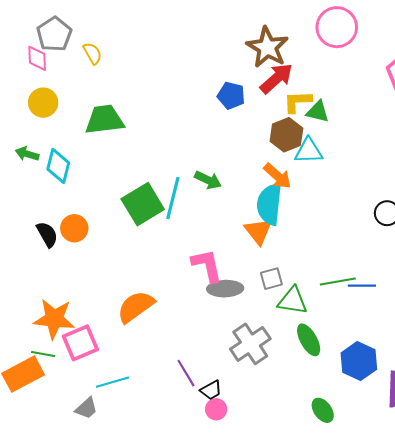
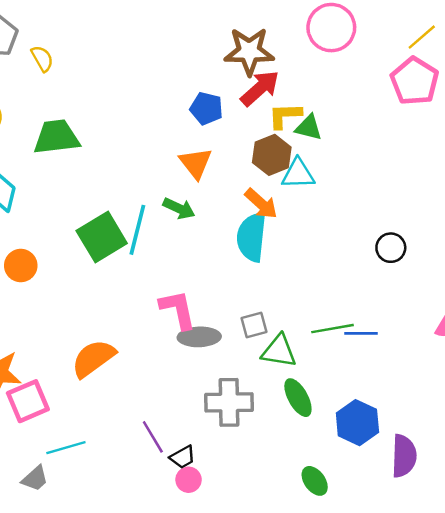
brown star: (267, 47) -> (249, 51), turned -30
orange triangle: (258, 231) -> (196, 163), moved
gray cross: (250, 344) -> (229, 402), turned 33

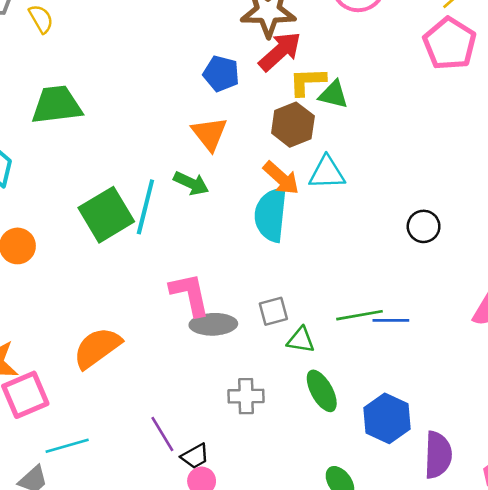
cyan triangle: (298, 174) -> (327, 173), moved
green triangle: (279, 351) -> (301, 340), size x0.7
gray cross: (229, 402) -> (246, 396), size x0.7

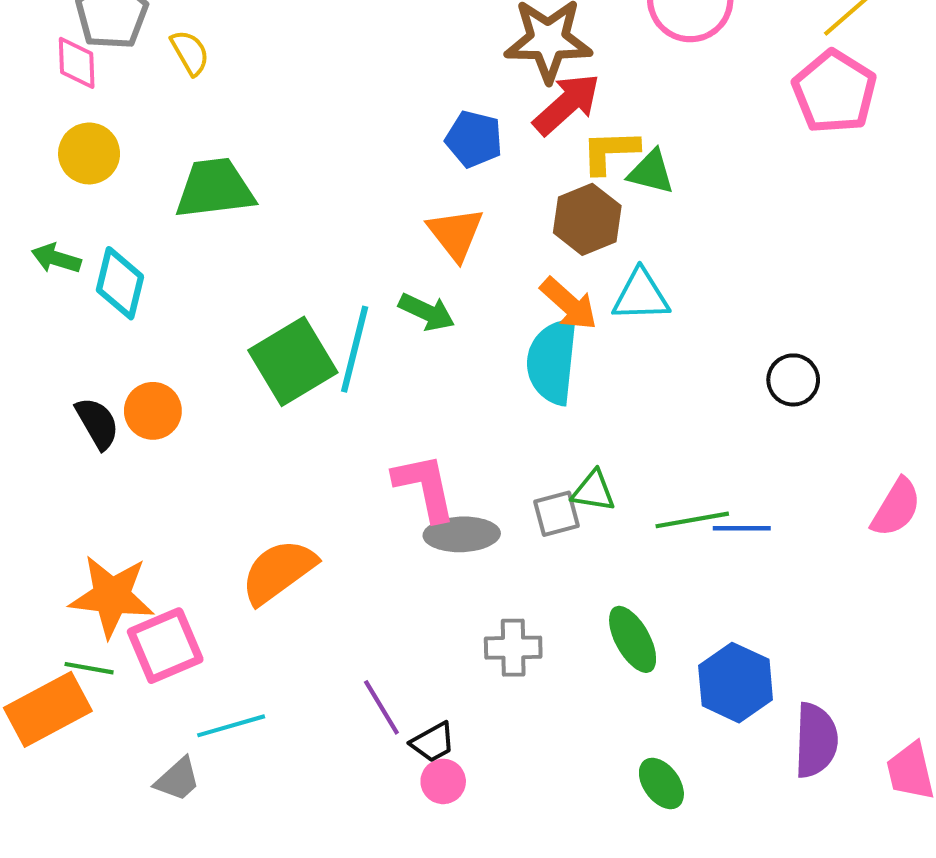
green triangle: (301, 340) -> (593, 491), moved

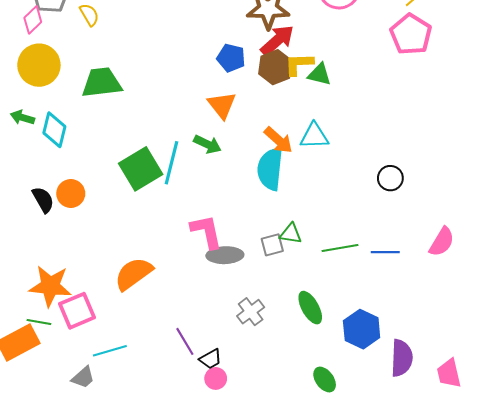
pink diamond: (77, 63) -> (33, 20), turned 48
yellow circle: (89, 153) -> (39, 65), size x1.4
brown hexagon: (587, 219) -> (275, 67), moved
blue line: (742, 528) -> (385, 252), moved
gray cross: (513, 648) -> (251, 312), turned -36

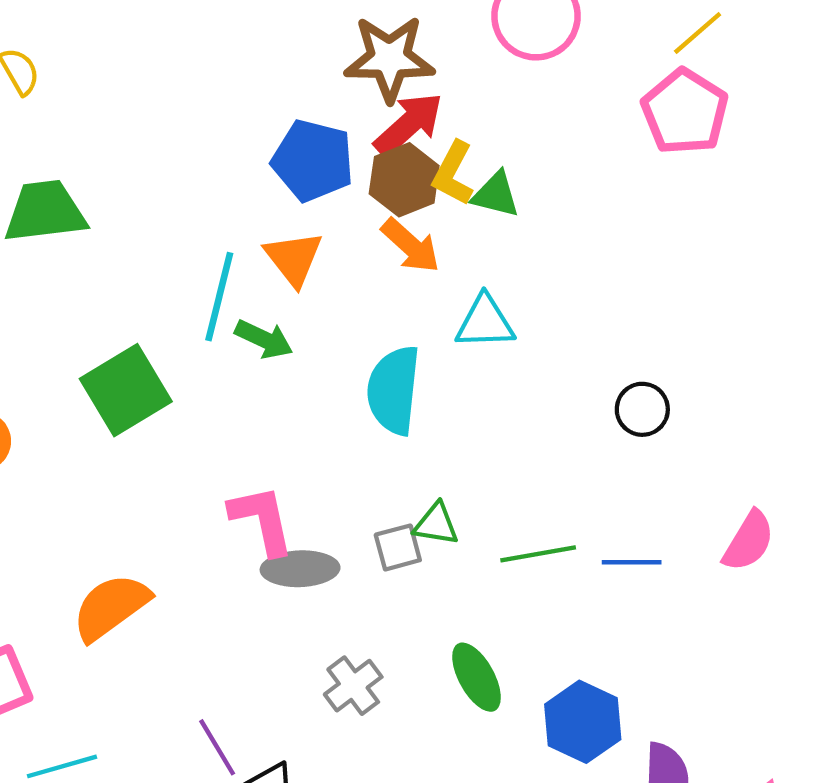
blue pentagon: (231, 58) -> (313, 161), size x1.4
yellow L-shape: (299, 64) -> (453, 173), turned -60
orange arrow: (278, 140) -> (411, 246), moved
cyan line: (171, 163) -> (219, 297), moved

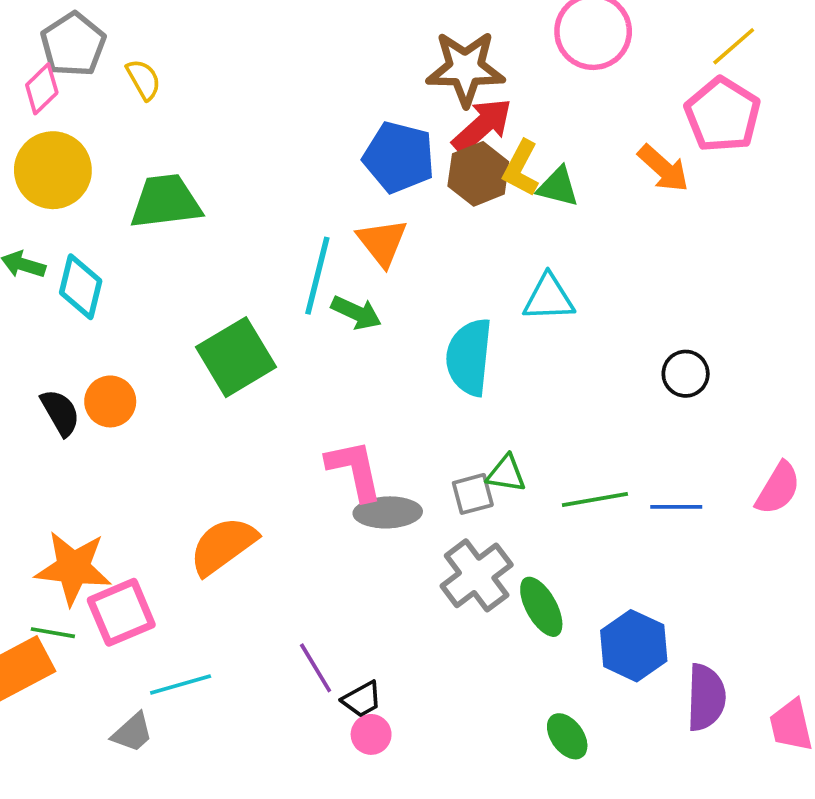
orange arrow: (411, 246) -> (663, 168), moved
gray cross: (353, 686) -> (477, 575), moved, size x1.4

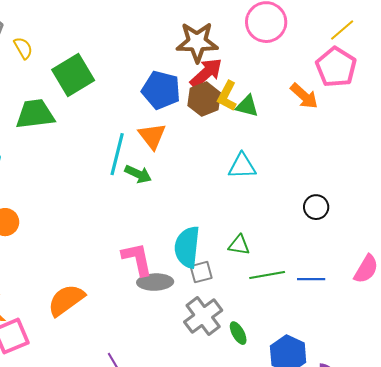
green square: (236, 357) -> (73, 75), moved
cyan semicircle: (469, 357) -> (187, 247), moved
green triangle: (506, 474) -> (239, 245), moved
green ellipse: (541, 607) -> (238, 333), size x0.7

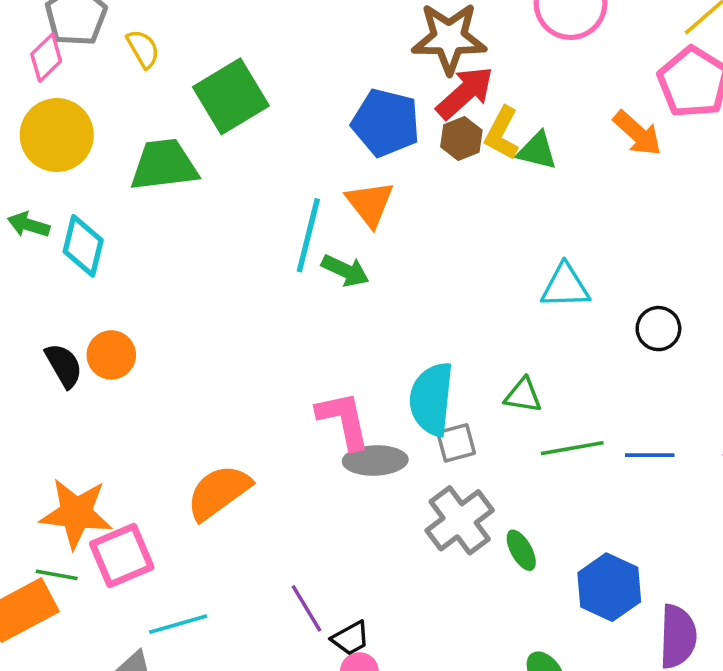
brown hexagon: (204, 99) -> (461, 139), size x0.7
cyan triangle: (242, 166) -> (565, 286), moved

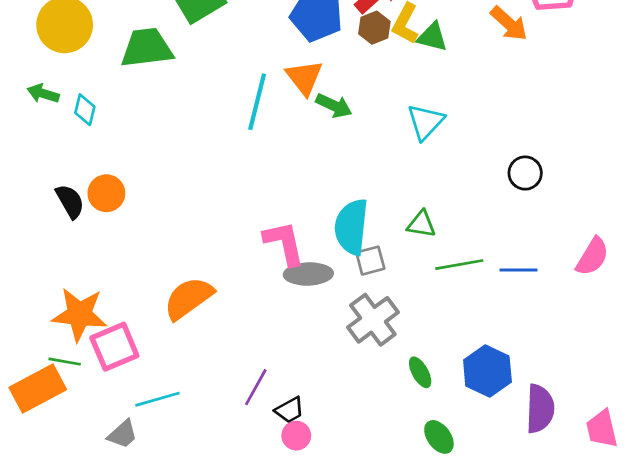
cyan diamond: (83, 246) -> (85, 110), size x0.7
green arrow: (345, 270) -> (334, 106), moved
cyan triangle: (565, 286) -> (425, 122), moved, turned -45
green ellipse: (521, 550) -> (420, 372), moved
purple line: (307, 608) -> (256, 387), turned 60

